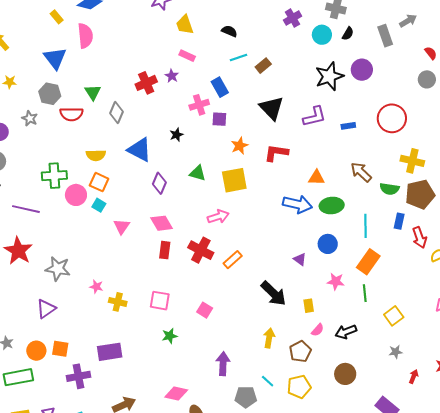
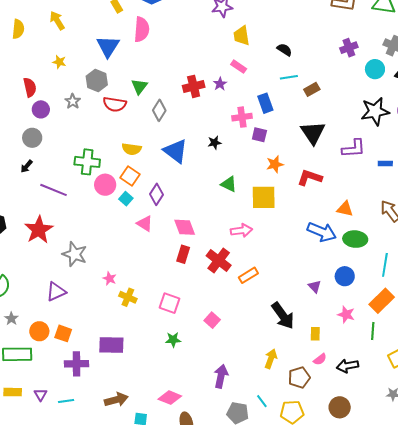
purple diamond: (159, 183) -> (156, 194), moved
pink triangle: (122, 226) -> (145, 224), turned -42

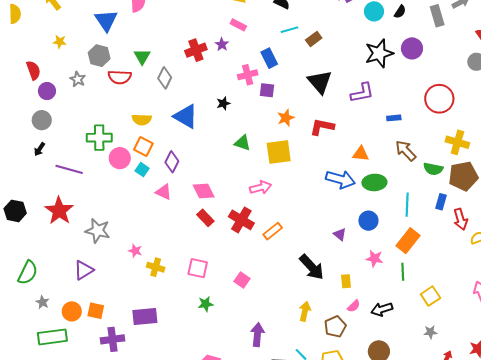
blue rectangle: (385, 163) -> (394, 118), moved
red rectangle: (183, 254) -> (205, 218), turned -54

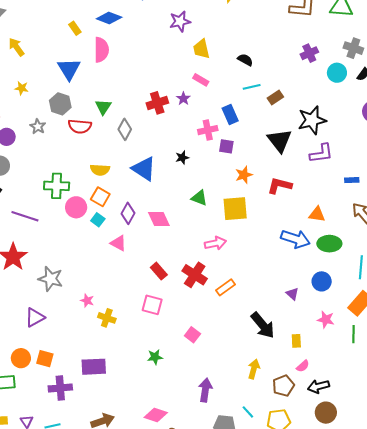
black star: (379, 53) -> (312, 120), moved
pink diamond: (204, 191) -> (159, 219), moved
pink square: (198, 268) -> (152, 305), moved
black arrow: (382, 309) -> (318, 386), moved

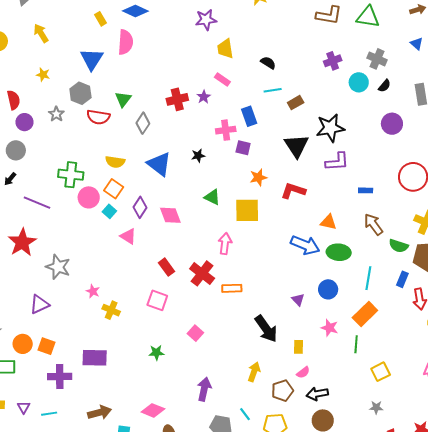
pink arrow: (215, 243) -> (225, 243), turned -75
orange rectangle: (225, 287) -> (232, 288), turned 30

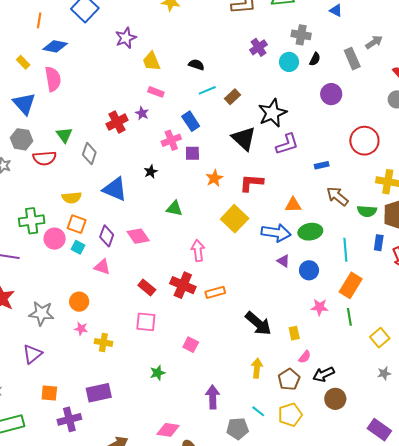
yellow square: (247, 210) -> (235, 219), moved, turned -32
purple triangle: (298, 300) -> (283, 261), moved
orange circle: (23, 344) -> (79, 302), moved

